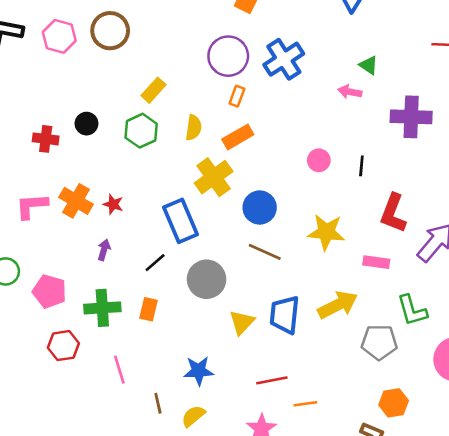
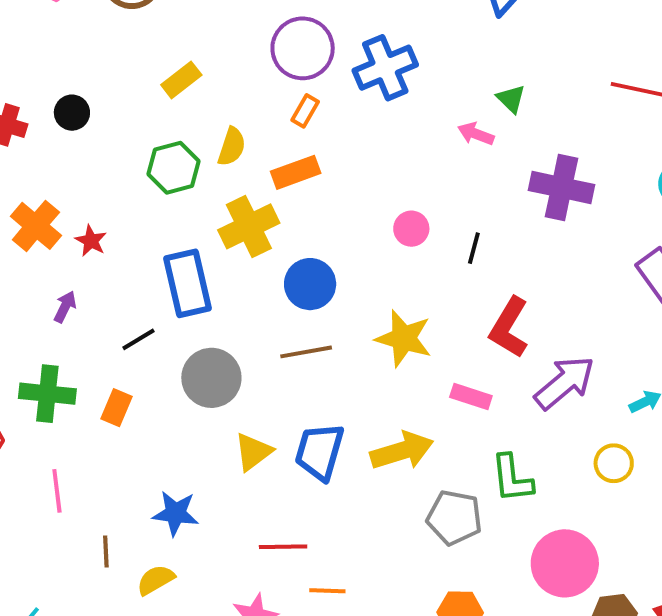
green hexagon: (141, 131) -> (174, 168), moved
brown line: (265, 252) -> (306, 352), turned -44

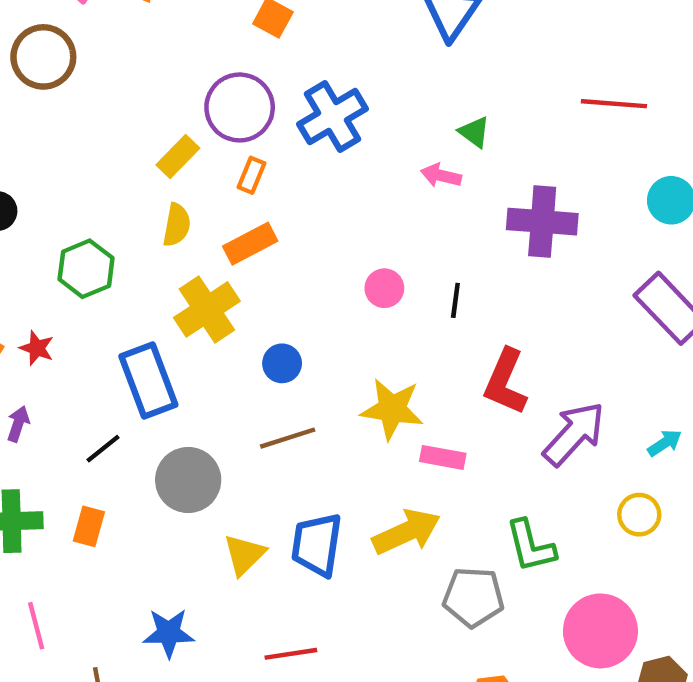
yellow rectangle: (181, 80) -> (178, 157), moved
green hexagon: (174, 168) -> (86, 269), moved
blue circle: (310, 284) -> (282, 363), size x0.7
pink rectangle: (471, 397) -> (443, 457), moved

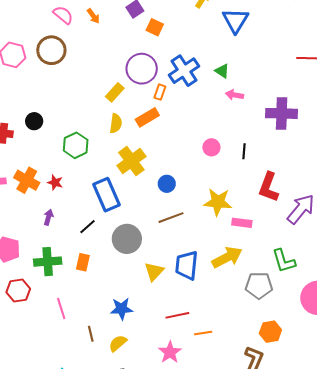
green triangle: (474, 132) -> (222, 71), moved
orange rectangle: (251, 175) -> (160, 92), moved
orange rectangle: (250, 244) -> (147, 117), moved

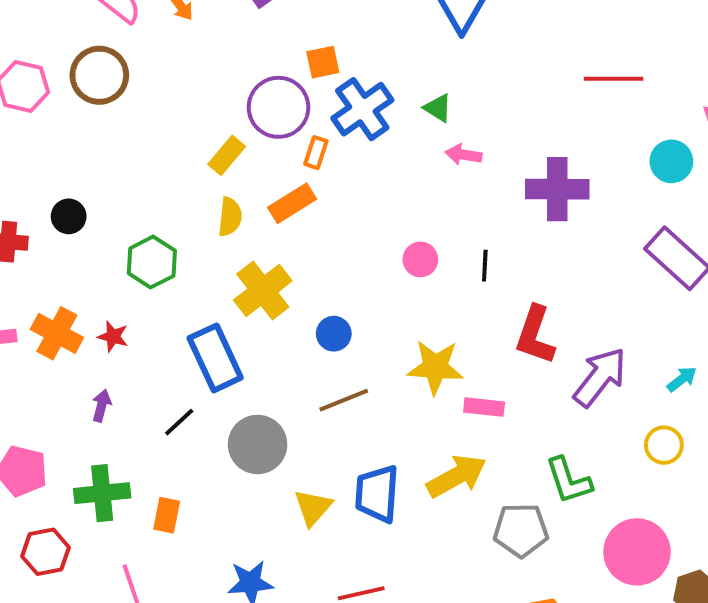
orange square: (155, 27) -> (323, 62), moved, turned -36
orange rectangle: (83, 262) -> (167, 515), moved

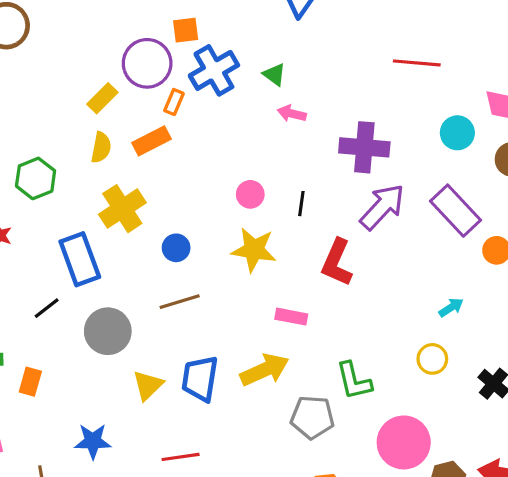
yellow star: (435, 367) -> (254, 250), moved
purple arrow: (600, 377) -> (382, 207), moved

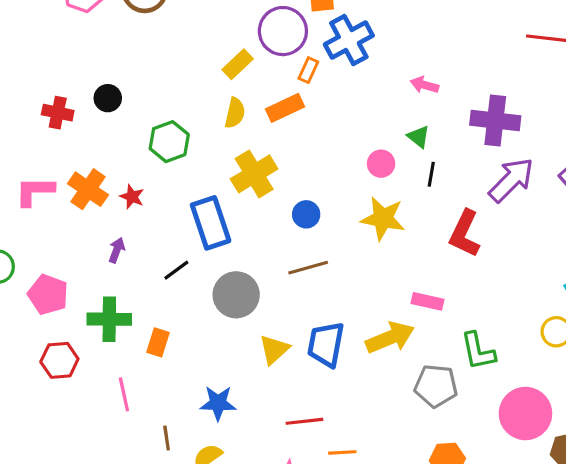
green triangle: (274, 75) -> (418, 137), moved
pink rectangle: (291, 317) -> (427, 301), moved

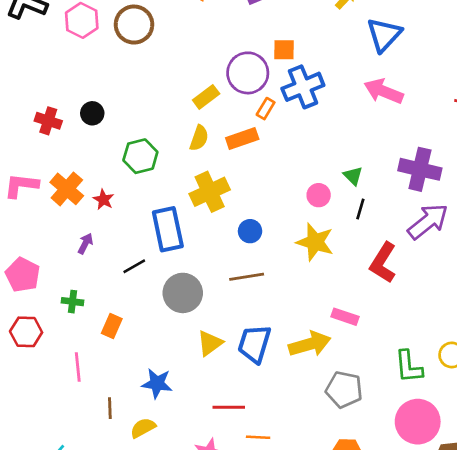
pink arrow: (424, 85) -> (384, 91), moved, size x1.6
green cross: (109, 319) -> (72, 302), size x0.6
green L-shape: (478, 351) -> (409, 367), moved

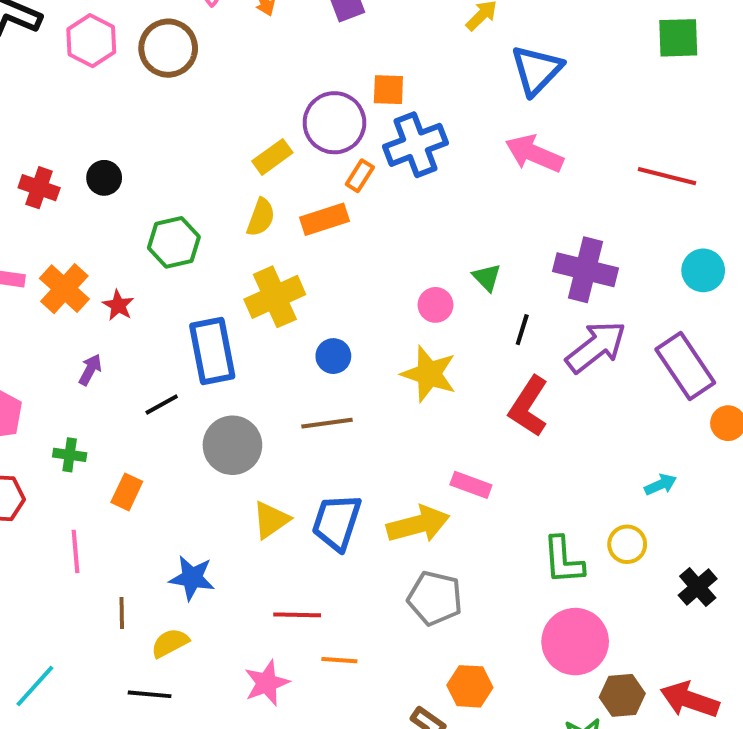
black line: (360, 209) -> (522, 330), moved
gray pentagon: (344, 390) -> (435, 598), moved

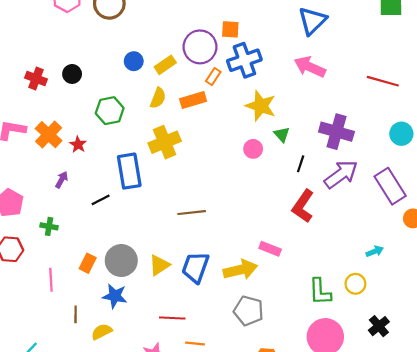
blue circle: (333, 356) -> (134, 61), moved
yellow star: (429, 374) -> (261, 106), moved
gray circle: (232, 445) -> (121, 261), moved
orange rectangle: (127, 492) -> (88, 263), moved
black cross: (698, 587) -> (379, 326), moved

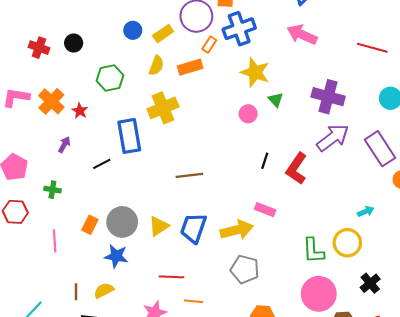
black line: (301, 164) -> (265, 161), moved
yellow circle: (355, 284) -> (347, 243), size x1.4
brown line: (76, 314) -> (76, 292), moved

